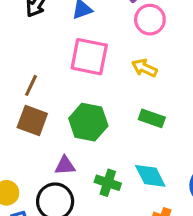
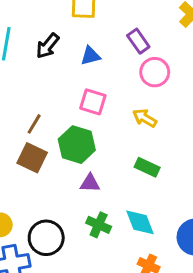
pink square: (89, 57) -> (93, 102), size x0.7
green hexagon: (88, 122) -> (77, 145), moved
purple triangle: (65, 166) -> (90, 183), moved

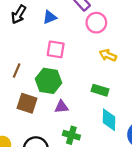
yellow arrow: (145, 118) -> (108, 55), moved
brown square: (32, 158) -> (27, 103), moved
cyan diamond: (140, 222) -> (109, 120), moved, turned 30

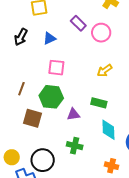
pink circle: (96, 23) -> (101, 33), moved
yellow arrow: (108, 55) -> (105, 71), turned -56
purple triangle: (61, 107) -> (73, 114), moved

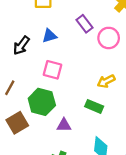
black arrow: (21, 37) -> (21, 45), moved
green rectangle: (99, 103) -> (94, 106), moved
brown square: (32, 118) -> (17, 123), turned 36

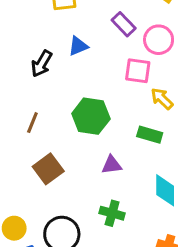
pink square: (52, 70) -> (138, 71), moved
yellow arrow: (106, 81) -> (162, 99), turned 78
green hexagon: (42, 102) -> (91, 116), moved

